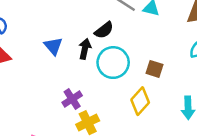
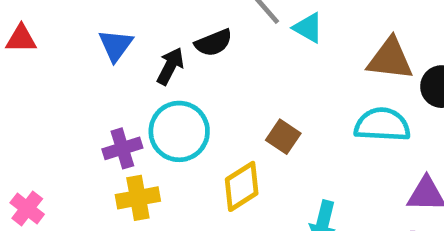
cyan circle: (113, 63) -> (179, 131), moved

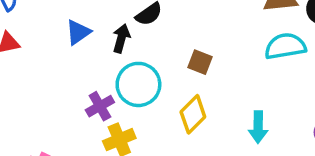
blue triangle: (116, 45) -> (78, 32), turned 32
brown square: (283, 137) -> (200, 62), moved

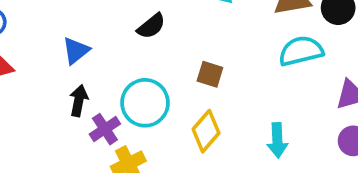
black arrow: (121, 38) -> (79, 101), moved

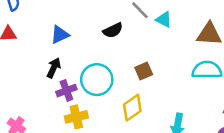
brown square: (210, 74) -> (144, 71), turned 36

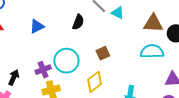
black semicircle: (113, 30) -> (78, 22), turned -42
black arrow: (54, 68) -> (14, 77), moved

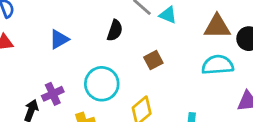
brown square: (103, 53) -> (153, 60), moved
purple cross: (43, 70) -> (53, 94), moved

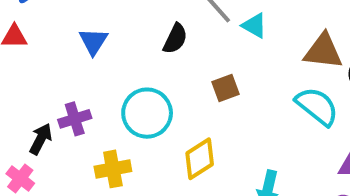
blue triangle: (59, 39) -> (93, 41), turned -35
cyan semicircle: (218, 65) -> (317, 106), turned 36

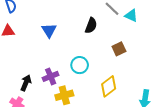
cyan circle: (147, 113) -> (80, 65), size x0.7
purple cross: (75, 119) -> (51, 76), moved

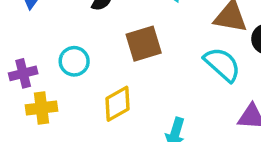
brown square: (119, 49) -> (144, 44), size x1.5

